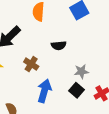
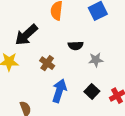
gray star: (81, 71) -> (96, 60), moved

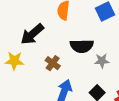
black semicircle: (76, 46) -> (82, 46), size x1.5

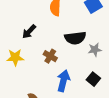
black arrow: (32, 34) -> (29, 32), size x0.7

